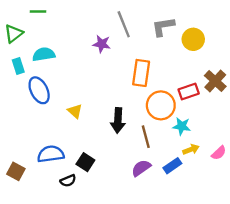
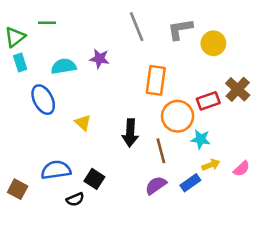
green line: (38, 11) -> (47, 23), moved
purple star: (102, 44) -> (99, 59), moved
cyan semicircle: (44, 54) -> (64, 66), moved
cyan rectangle: (18, 66) -> (20, 62), moved

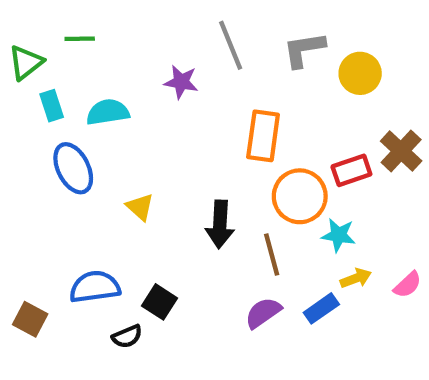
purple star: (99, 59) -> (181, 82), moved
cyan rectangle: (20, 62) -> (52, 106), moved

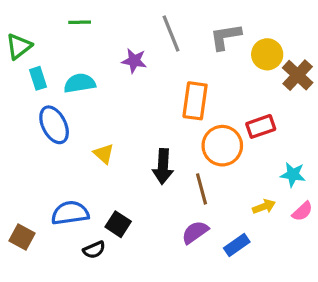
green line: (80, 39) -> (80, 22), moved
brown cross: (401, 151) -> (298, 75), moved
cyan star: (339, 235) -> (293, 175), moved
blue rectangle: (321, 308) -> (237, 245), moved

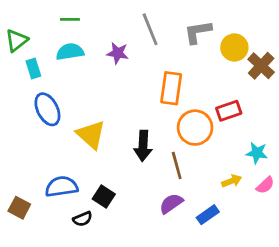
cyan semicircle: (80, 83) -> (70, 52), moved
yellow triangle: (104, 154) -> (91, 135), size x1.6

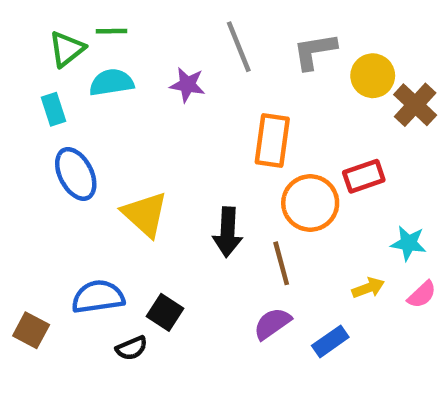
green triangle: (17, 40) -> (67, 49), moved

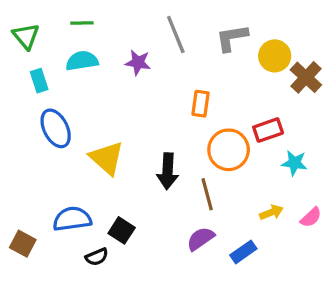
green triangle: (67, 49) -> (26, 36), moved, turned -32
orange rectangle: (272, 140) -> (201, 104), size x0.7
cyan star: (408, 243) -> (294, 163), moved

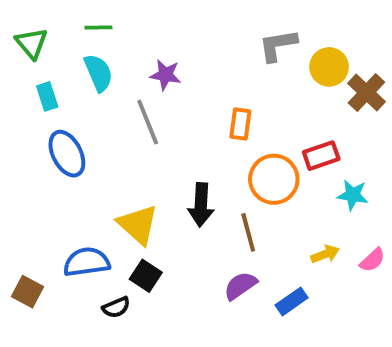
gray line: (176, 35) -> (148, 122), moved
cyan semicircle: (82, 61) -> (98, 73), turned 76
yellow triangle: (107, 158) -> (138, 225), moved

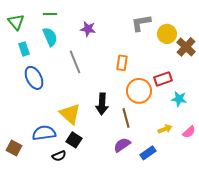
purple star: (165, 75) -> (88, 29), moved

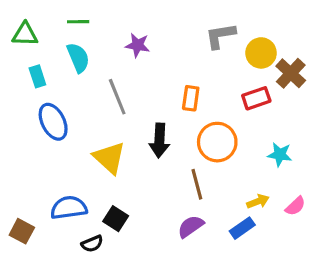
green triangle: (16, 22) -> (25, 34), turned -48
red rectangle: (163, 79) -> (256, 98), moved
black arrow: (102, 104) -> (159, 140), moved
yellow triangle: (70, 114) -> (109, 158), moved
blue rectangle: (148, 153) -> (242, 228), moved

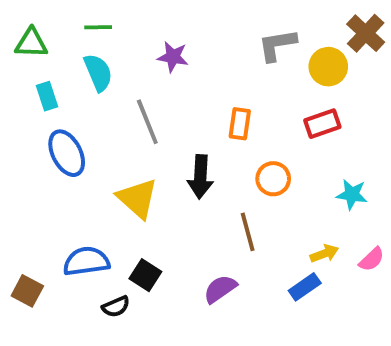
brown cross: (291, 73) -> (366, 33), moved
orange circle: (217, 142) -> (273, 179), size x0.7
purple semicircle: (191, 226) -> (220, 289), moved

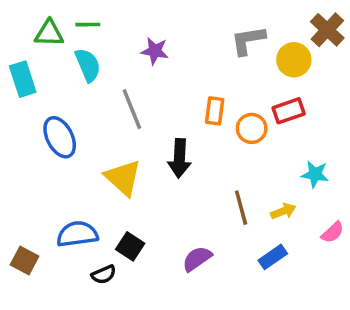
green triangle: (31, 43) -> (49, 33), moved
cyan rectangle: (47, 96) -> (23, 79), moved, size x1.4
orange circle: (273, 179) -> (252, 128), moved
brown line: (248, 232) -> (241, 208), moved
yellow arrow: (324, 253) -> (283, 211), moved

